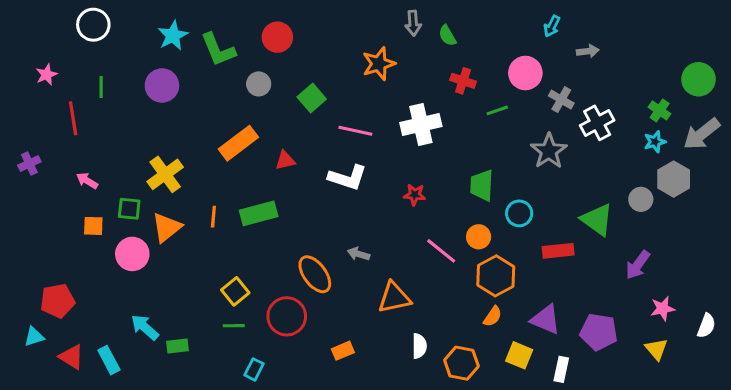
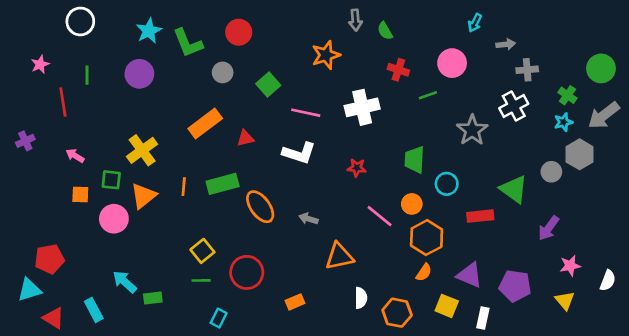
gray cross: (561, 100) -> (527, 70), moved, turned -35
orange ellipse: (315, 274) -> (260, 207), moved
cyan triangle: (34, 337) -> (29, 290), size x1.4
red triangle: (71, 357) -> (54, 318), moved

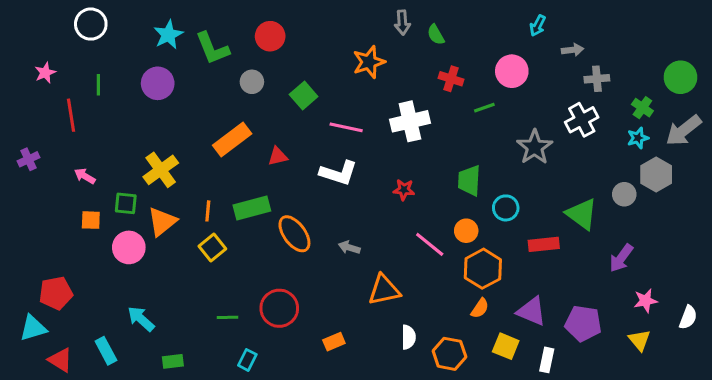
yellow square: (202, 251) -> (212, 247), moved
green rectangle: (153, 298) -> (173, 361), moved

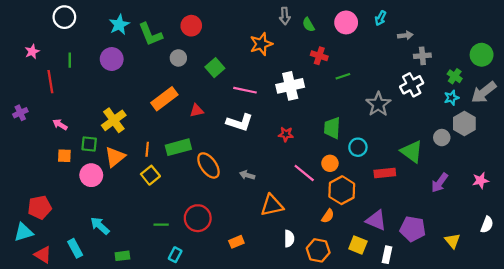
pink circle: (512, 71) -> (346, 22), moved
pink star: (646, 301) -> (480, 181), moved
orange semicircle: (480, 308) -> (328, 216), moved

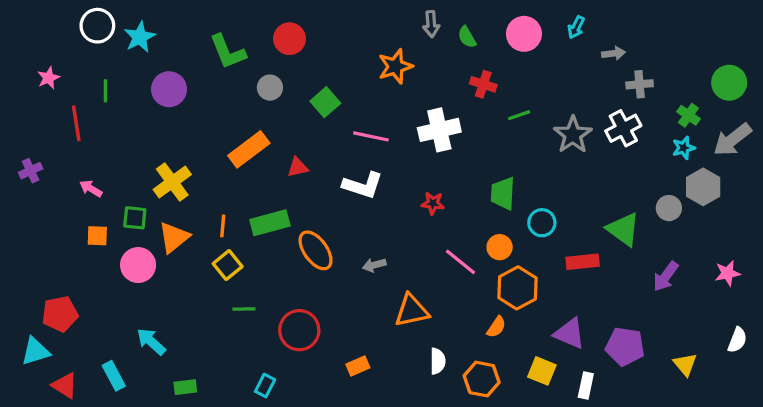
cyan star: (119, 25) -> (140, 37), moved
gray star: (378, 104) -> (573, 135), moved
gray arrow: (247, 175) -> (374, 265), turned -32
green line: (161, 225) -> (244, 309), moved

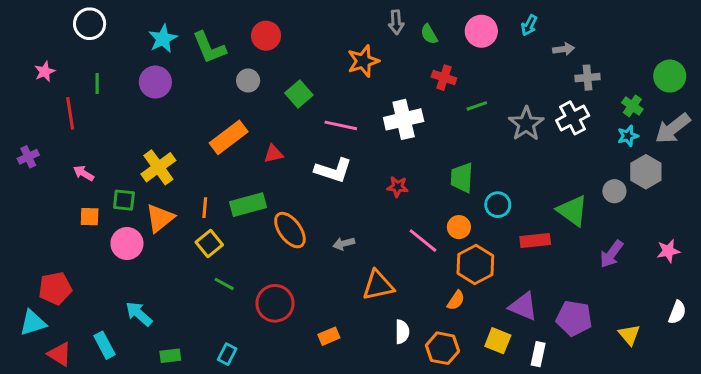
cyan star: (140, 37) -> (163, 39), moved
green line: (244, 309) -> (224, 284), turned 30
cyan rectangle: (265, 386) -> (227, 354), moved

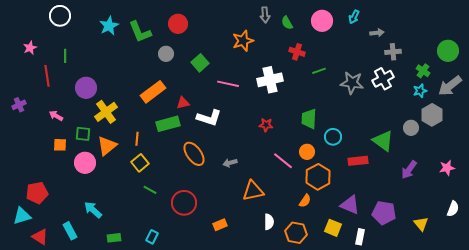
purple circle: (155, 82) -> (86, 88), moved
gray star: (526, 124) -> (352, 83), turned -30
white L-shape: (333, 170) -> (209, 118), moved
green rectangle: (248, 205) -> (168, 124), moved

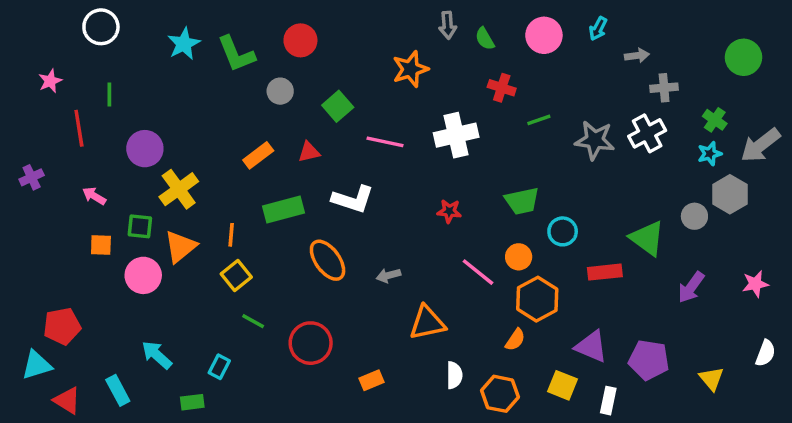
green circle: (448, 51) -> (744, 57), moved
orange rectangle: (153, 92) -> (258, 155), size x0.7
red triangle: (183, 103) -> (309, 152), moved
green trapezoid: (309, 119) -> (522, 201), turned -105
cyan rectangle: (152, 237) -> (219, 367), moved

